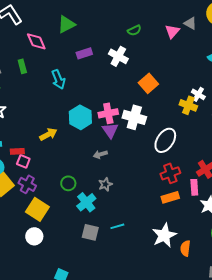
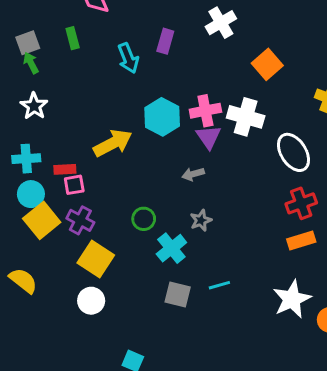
purple rectangle: (84, 53) -> (165, 41), moved, turned -56
white cross: (118, 56) -> (221, 23), turned 30
yellow arrow: (48, 134) -> (113, 143), size x1.4
white ellipse: (165, 140) -> (293, 152), turned -65
pink square: (23, 161) -> (74, 185), turned -32

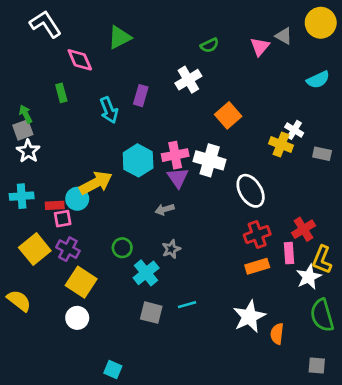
gray square: (28, 43) -> (23, 130), moved
cyan circle: (31, 194) -> (77, 199), moved

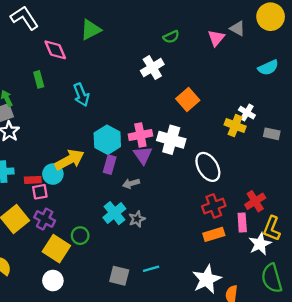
purple rectangle: (141, 96) -> (110, 165), moved
green circle: (122, 248) -> (80, 236), moved
cyan cross: (146, 273) -> (114, 213), moved

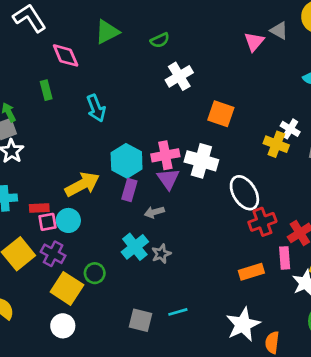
green semicircle: (171, 37) -> (160, 40), moved
orange square: (188, 99) -> (221, 114), turned -30
cyan circle: (53, 174) -> (68, 220), moved
red cross: (214, 206) -> (262, 222), moved

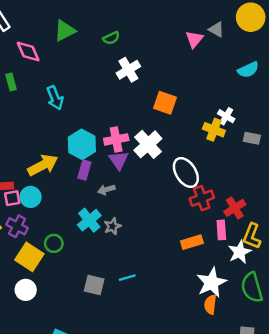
white cross: (201, 161) -> (148, 144), turned 32
white star: (243, 324) -> (212, 283), moved

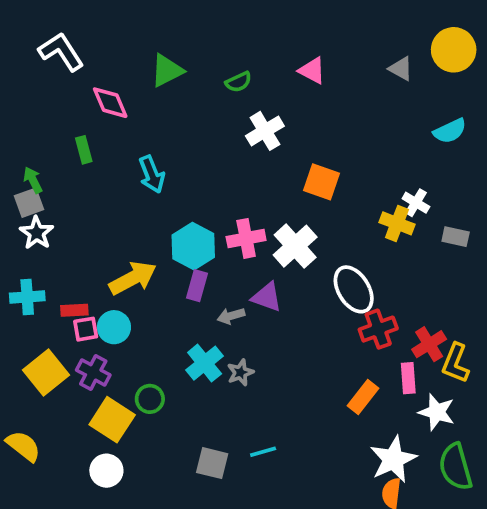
pink triangle: (194, 39) -> (312, 71), moved, turned -42
purple triangle: (119, 160) -> (267, 297), moved, turned -35
yellow L-shape: (252, 236) -> (456, 363), moved
orange rectangle: (192, 242) -> (363, 397), turned -35
white star: (240, 252) -> (437, 412), turned -30

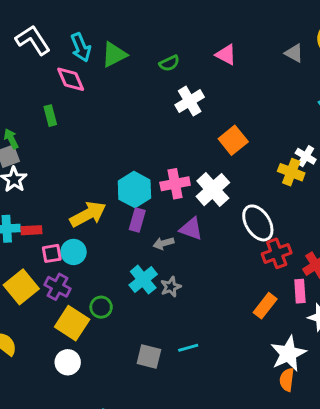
cyan arrow: (152, 174) -> (81, 47), moved
orange square: (322, 182) -> (233, 140), turned 32
red rectangle: (74, 310) -> (31, 230), moved

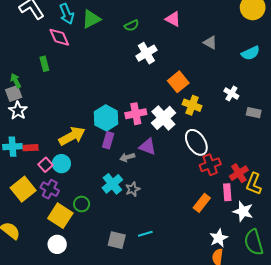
gray triangle: (294, 53) -> (210, 42), moved
yellow cross: (291, 172) -> (192, 105), moved
pink square: (52, 253) -> (45, 165), turned -32
white star: (288, 354) -> (219, 238), size x0.7

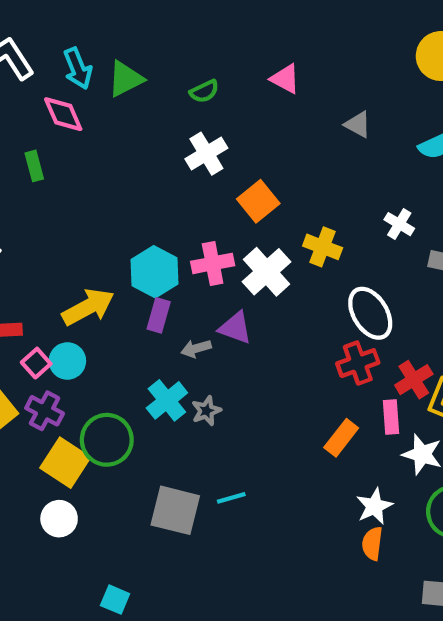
white cross: (146, 53) -> (206, 154), moved
orange square: (178, 82) -> (258, 201), moved
white ellipse: (196, 142) -> (370, 313), moved
green circle: (82, 204) -> (107, 440), size x1.6
gray square: (117, 240) -> (175, 510), size x1.4

